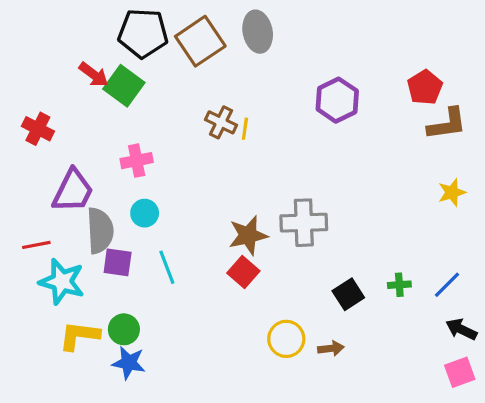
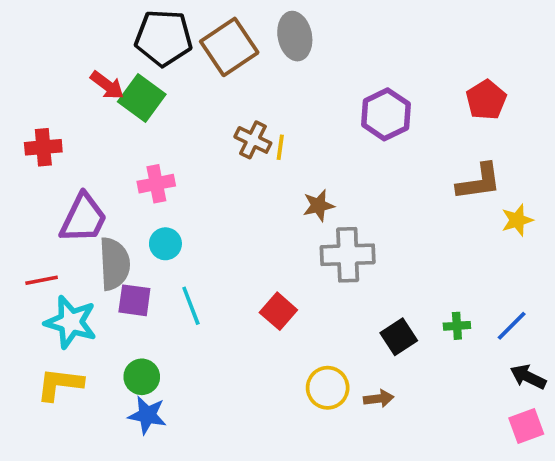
brown L-shape: (447, 124) -> (479, 182), moved
red cross: (38, 129) -> (43, 147), turned -32
brown star: (248, 235) -> (318, 206), moved, size x0.7
yellow L-shape: (79, 336) -> (60, 384), moved

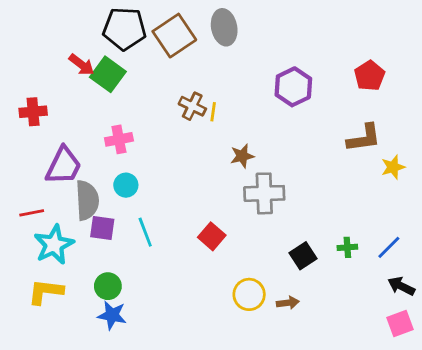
cyan star: (71, 322) -> (54, 245), turned 30

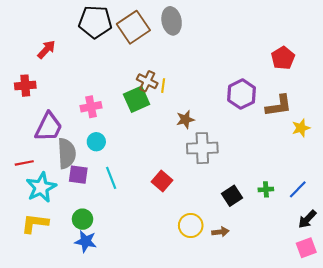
red arrow: (82, 65) -> (46, 49), moved, turned -84
green square: (108, 74) -> (137, 99), moved, turned 30
purple hexagon: (293, 87) -> (242, 94), moved
black arrow: (401, 286) -> (307, 219), turned -72

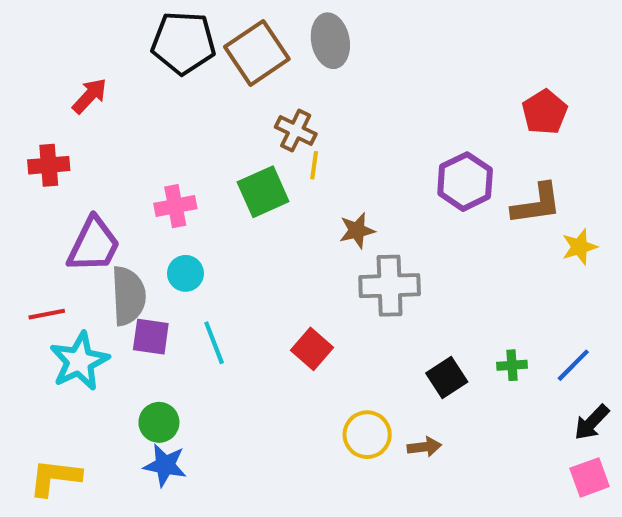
brown cross: (147, 81) -> (296, 131), moved
yellow L-shape: (35, 223) -> (55, 477), moved

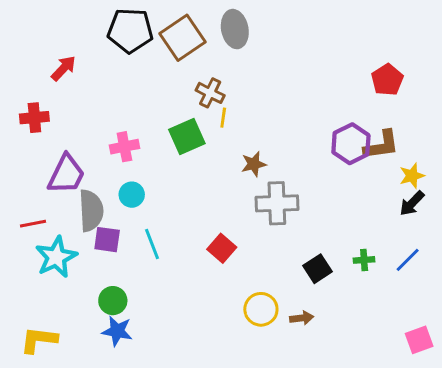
purple hexagon: (465, 182) -> (351, 144), moved
black arrow: (592, 422) -> (412, 203), moved

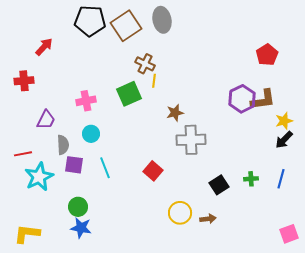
purple trapezoid: (66, 174) -> (46, 120), size x0.7
gray semicircle: (91, 211) -> (63, 145), size x0.7
blue line: (408, 260) -> (281, 179), turned -30

